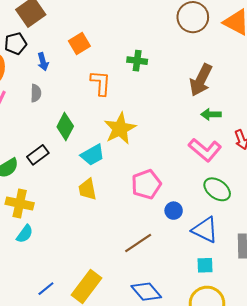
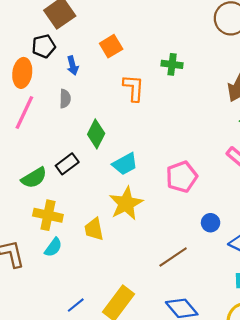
yellow star: (120, 129) -> (126, 203), moved
pink pentagon: (146, 184) -> (182, 177), moved
yellow trapezoid: (87, 189) -> (94, 229), moved

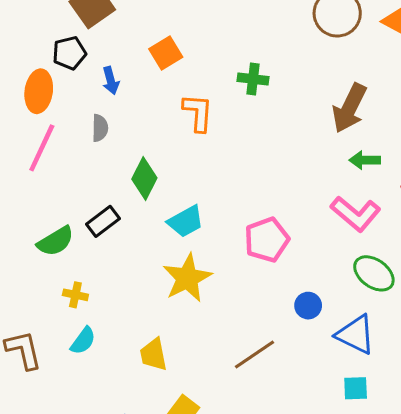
yellow cross: (48, 215) -> (75, 295), size x0.6
yellow trapezoid: (94, 229) -> (154, 355), moved

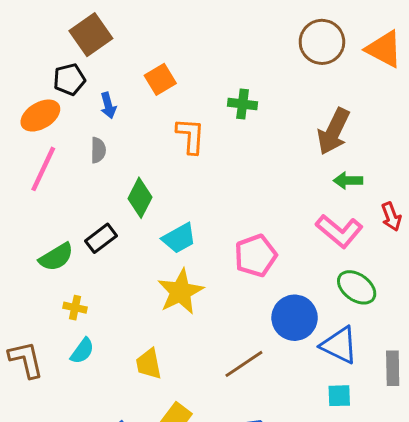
orange ellipse: (39, 91) -> (40, 116), turned 51
blue circle: (308, 306) -> (295, 318), size x1.8

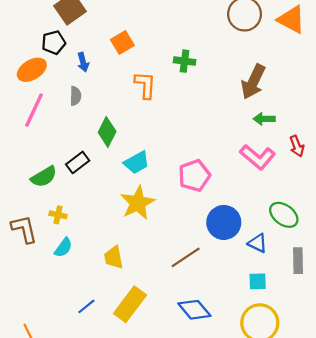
green ellipse: (357, 287) -> (284, 215), moved
blue triangle: (339, 345) -> (258, 243), size x0.7
brown L-shape: (26, 360) -> (24, 229), moved

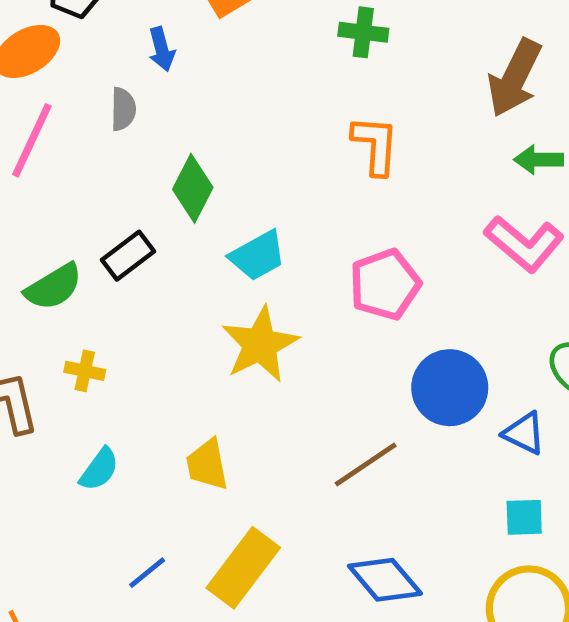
blue arrow: (83, 62) -> (162, 49), moved
orange L-shape: (145, 85) -> (375, 145), moved
cyan semicircle: (63, 248) -> (99, 469), moved

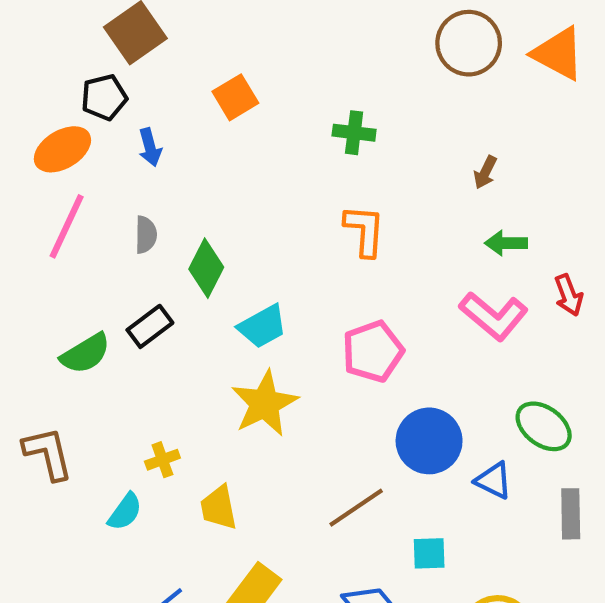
blue arrow: (162, 49) -> (150, 147), moved
brown arrow: (515, 78) -> (485, 172), size x0.5
gray semicircle: (123, 109) -> (146, 235), moved
yellow cross: (85, 371) -> (162, 460), moved, turned -32
cyan square: (524, 517) -> (429, 553), moved

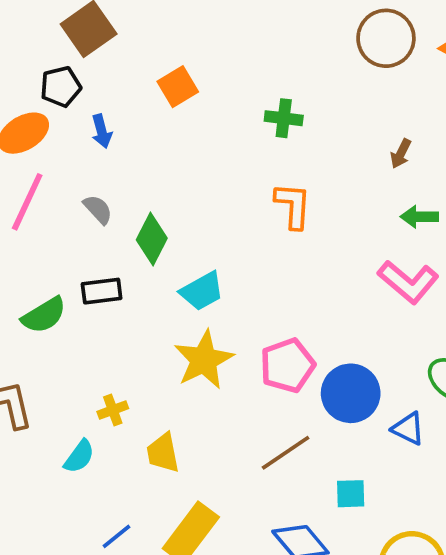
gray semicircle: (146, 235) -> (98, 209), turned -44
black rectangle: (150, 326) -> (102, 291), turned 30
pink pentagon: (373, 351) -> (287, 365), moved

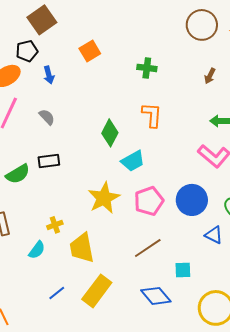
brown arrow: (401, 154) -> (210, 76), moved
green diamond: (152, 239) -> (110, 133), moved
cyan trapezoid: (202, 291) -> (133, 161), moved
blue circle: (351, 393) -> (192, 200), moved
yellow trapezoid: (163, 453) -> (82, 248), size x1.4

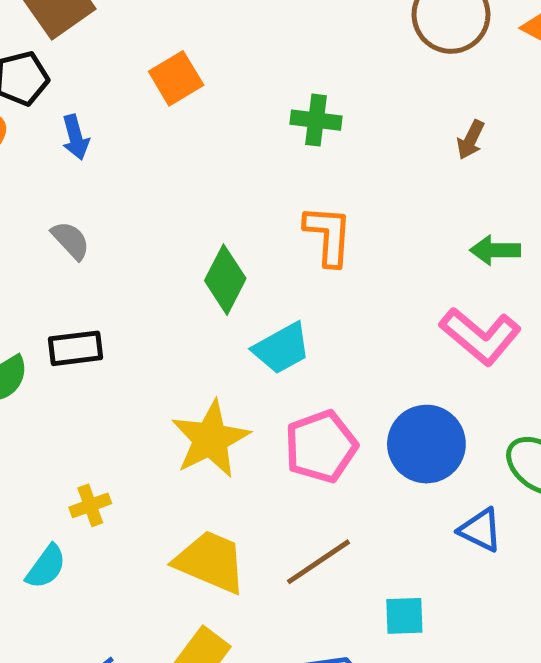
yellow trapezoid: (82, 248) -> (210, 562), moved, turned 124

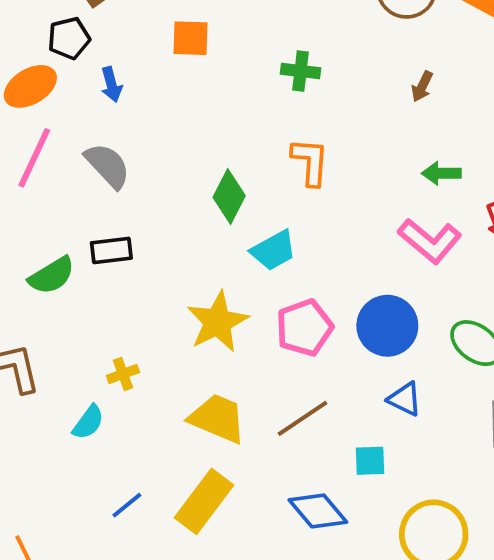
orange square: (176, 78) -> (191, 38), turned 33
gray semicircle: (71, 240) -> (108, 166), size x1.5
blue triangle: (480, 530) -> (405, 399), moved

